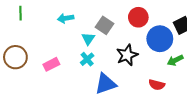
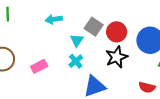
red circle: (138, 17) -> (117, 32), moved

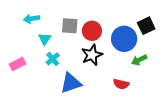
gray square: (94, 27) -> (70, 26), turned -30
cyan triangle: (77, 40) -> (45, 39), moved

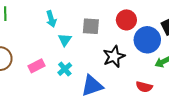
cyan arrow: (32, 19) -> (51, 19), turned -98
red circle: (92, 31) -> (126, 20), moved
cyan cross: (53, 59) -> (65, 69), moved

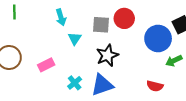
red circle: (126, 20) -> (124, 18), moved
black star: (114, 56) -> (107, 55), moved
cyan cross: (65, 69) -> (75, 83), moved

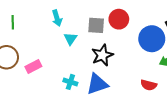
green line: (14, 12) -> (13, 22), moved
pink rectangle: (46, 65) -> (33, 67), moved
cyan cross: (75, 83) -> (70, 82), turned -32

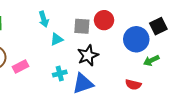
cyan triangle: (70, 39) -> (57, 39), turned 32
cyan cross: (70, 82) -> (60, 74), moved, turned -32

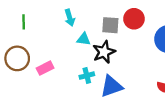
cyan triangle: (57, 39) -> (84, 39), turned 32
black star: (88, 55) -> (104, 52), moved

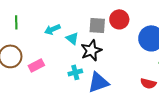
cyan arrow: (70, 18) -> (52, 29), moved, turned 84
cyan triangle: (84, 39) -> (72, 38), turned 32

